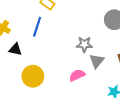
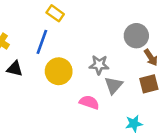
pink semicircle: (77, 75) -> (89, 102), turned 42
yellow circle: (33, 76) -> (59, 71), moved

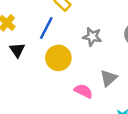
gray star: (99, 65) -> (92, 37), moved
black triangle: (15, 69) -> (17, 50), turned 35

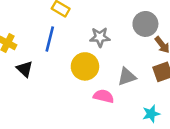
yellow circle: (58, 58) -> (85, 66), moved
gray triangle: (109, 78) -> (127, 77), turned 36

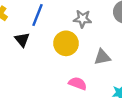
black triangle: (25, 69) -> (22, 40), moved
pink semicircle: (104, 96) -> (78, 83), moved

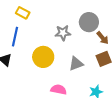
gray star: (82, 19) -> (63, 33), moved

